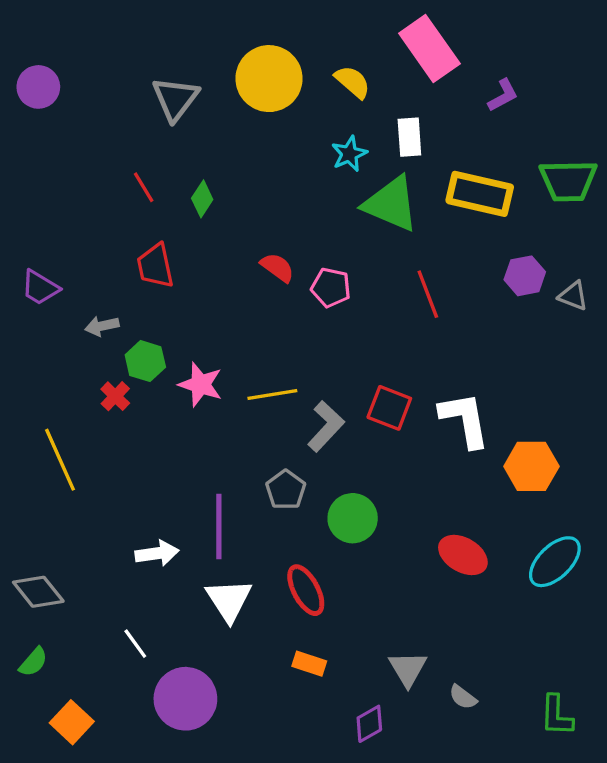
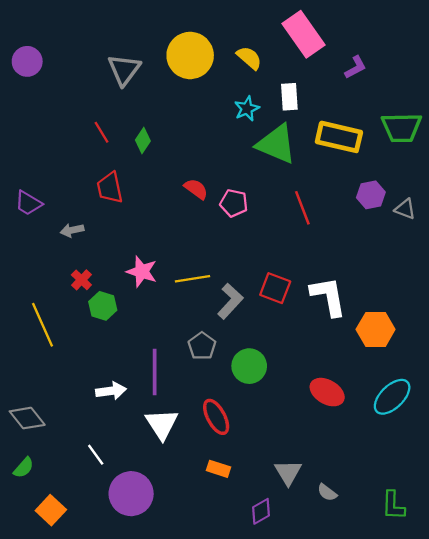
green hexagon: (145, 361) -> (103, 306), moved

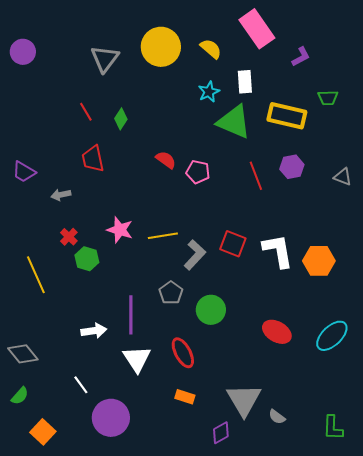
green trapezoid: (402, 128) -> (328, 98), moved, size x0.6
purple hexagon: (371, 195) -> (292, 167), moved
orange hexagon: (376, 329) -> (319, 261), moved
gray triangle: (288, 472) -> (244, 400), size x1.5

